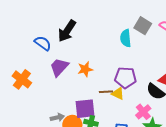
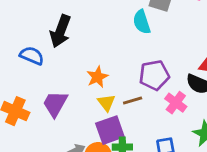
purple trapezoid: (59, 67) -> (55, 104), moved
yellow triangle: (118, 94) -> (106, 103), moved, turned 40
pink cross: (143, 112) -> (176, 103), moved

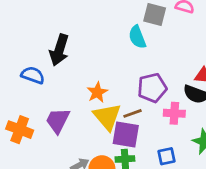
yellow triangle: (106, 103) -> (107, 117), size x1.6
pink cross: (176, 103) -> (174, 113), turned -30
purple square: (110, 130) -> (126, 135), moved, turned 32

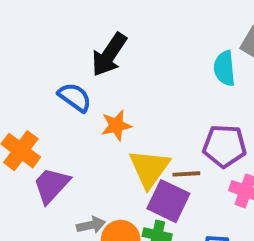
blue semicircle: (33, 75) -> (75, 97), moved
orange star: (97, 92) -> (116, 125), moved
purple trapezoid: (58, 121) -> (51, 185), moved

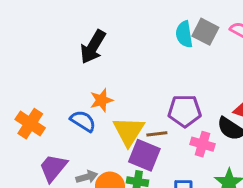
cyan semicircle: (224, 68) -> (184, 34), moved
blue semicircle: (75, 97) -> (83, 121), moved
purple trapezoid: (51, 185) -> (53, 168), moved

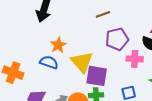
brown line: (157, 134) -> (103, 14), moved

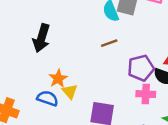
purple pentagon: (117, 39) -> (141, 68), moved
yellow triangle: (82, 62) -> (70, 91), moved, size x0.6

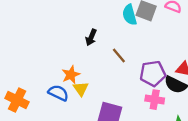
black arrow: (41, 38) -> (91, 37), moved, size x0.6
brown line: (109, 43) -> (119, 55), moved, turned 63

